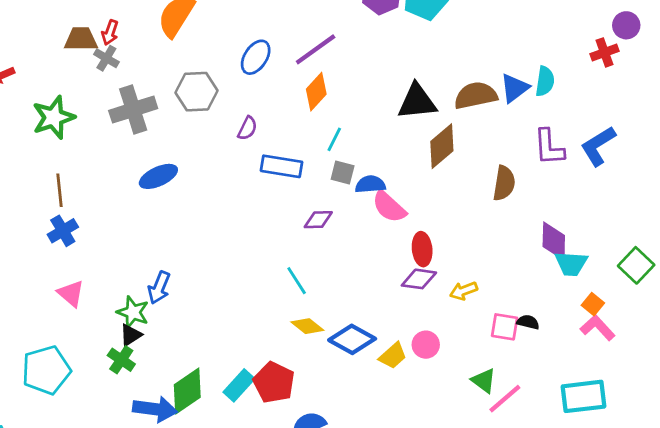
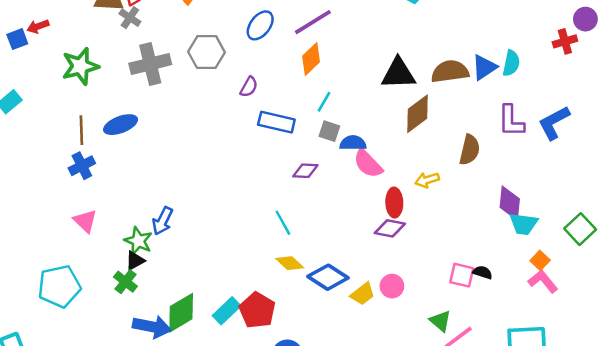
blue ellipse: (158, 176) -> (121, 125), moved
yellow arrow: (464, 291) -> (427, 180), moved

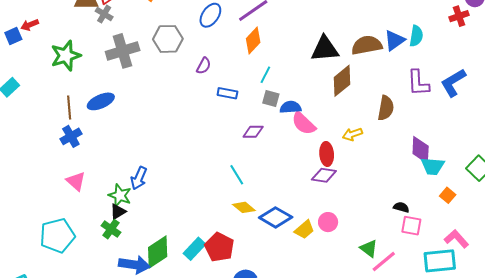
blue rectangle: (276, 122) -> (227, 93), size x0.7
pink square: (462, 275) -> (411, 226), moved
pink L-shape: (543, 281) -> (456, 239), moved

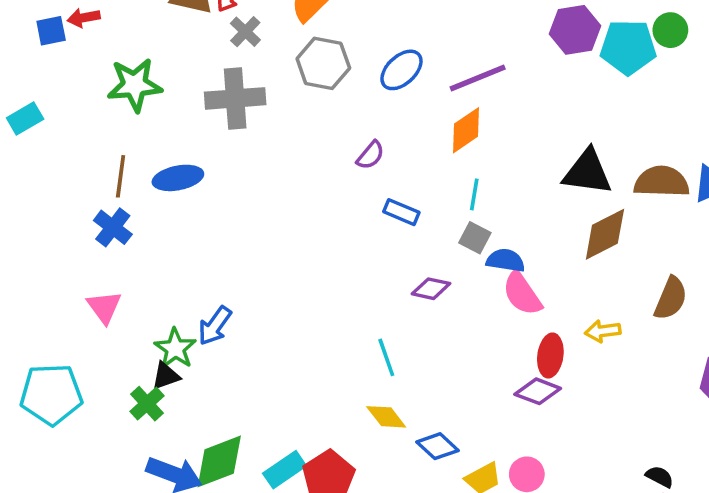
gray cross: (104, 14) -> (245, 32), moved
gray hexagon: (168, 39) -> (323, 63), moved
cyan line: (265, 75) -> (474, 194), turned -30
blue cross: (71, 136) -> (113, 227), turned -35
blue diamond: (276, 217) -> (437, 446), size x0.7

